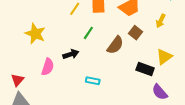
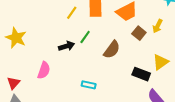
brown square: (135, 33) -> (139, 33), moved
yellow star: (35, 34) -> (16, 38), moved
black arrow: (71, 54) -> (67, 46), moved

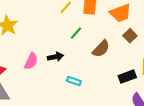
black arrow: (67, 46) -> (55, 57), moved
black rectangle: (141, 74) -> (127, 77), turned -48

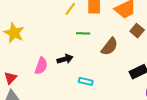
green line: (76, 33) -> (83, 33), turned 56

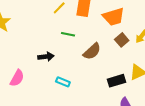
pink semicircle: (41, 66) -> (17, 78), moved

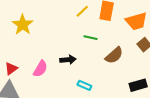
pink semicircle: (17, 78) -> (40, 69), moved

